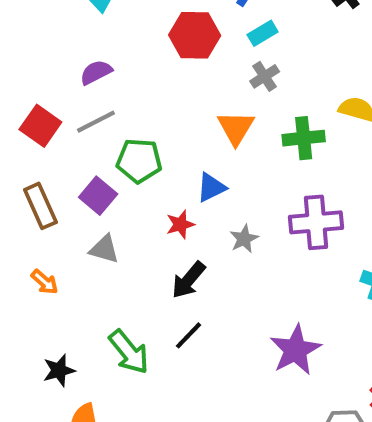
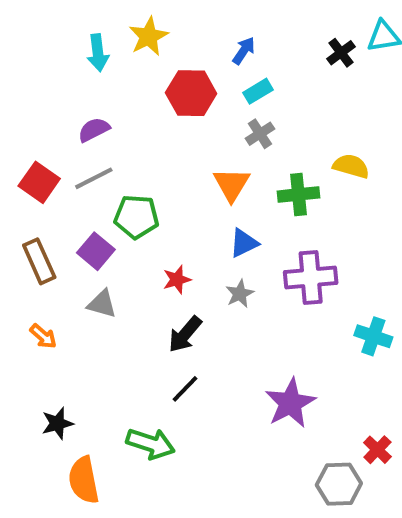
blue triangle: (211, 187) -> (244, 243), moved
green arrow: (129, 352) -> (151, 444), moved, turned -33

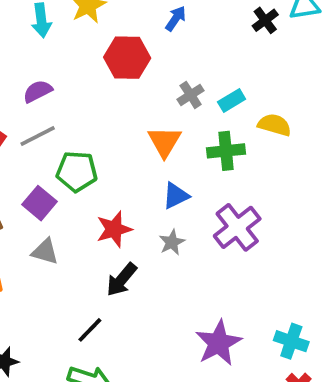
cyan rectangle: (258, 91) -> (232, 101), moved
purple cross: (311, 278) -> (237, 227), turned -33
red star: (177, 280) -> (114, 229), size x1.4
cyan cross: (373, 336) -> (291, 341), moved
black line: (185, 389) -> (90, 330), moved

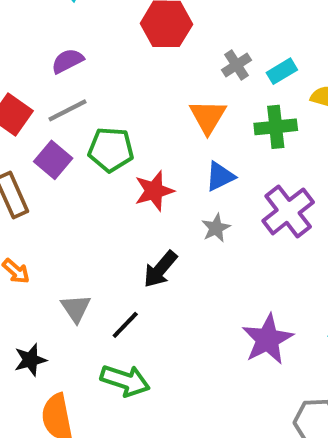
purple square: (39, 203) -> (53, 160), moved
red star: (114, 229) -> (154, 191), moved
gray triangle: (45, 252) -> (76, 308), moved, turned 40

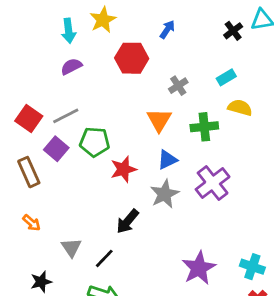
purple semicircle: (67, 61) -> (71, 66), moved
cyan rectangle: (282, 71) -> (226, 77), moved
gray star: (216, 228) -> (165, 194), size x1.5

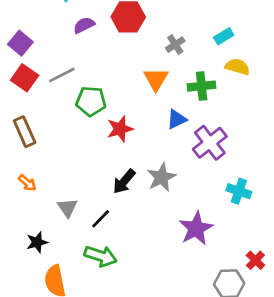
purple semicircle: (71, 66) -> (84, 25), moved
purple square: (56, 149) -> (20, 43), moved
blue triangle: (167, 160) -> (177, 119), moved
gray star: (165, 194) -> (161, 177), moved
cyan cross: (252, 267) -> (239, 191), moved

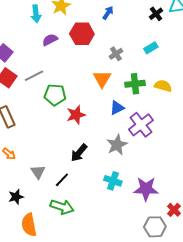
yellow semicircle: (237, 67) -> (163, 86), moved
gray star: (161, 177) -> (117, 145), moved
cyan cross: (239, 191) -> (113, 181), moved
purple star: (196, 228) -> (146, 189), moved, turned 30

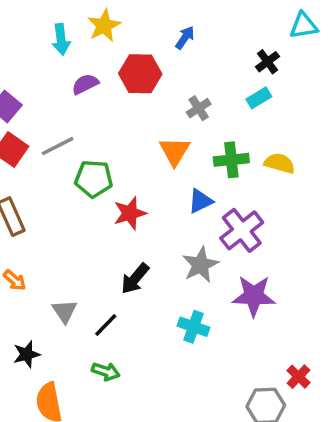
black cross: (156, 14) -> (267, 62), moved
purple star: (146, 189) -> (254, 296), moved
green arrow: (62, 207) -> (106, 371), size x0.7

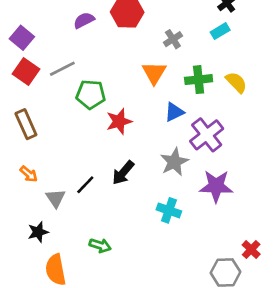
yellow semicircle: (280, 163) -> (236, 82), turned 30
gray triangle: (64, 311) -> (56, 198), moved
black line: (106, 325) -> (85, 185), moved

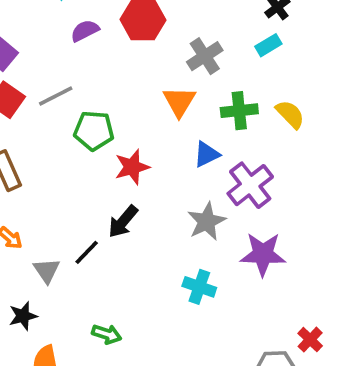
gray cross: (173, 39) -> (205, 56), size x1.4
black arrow: (123, 173) -> (123, 221), moved

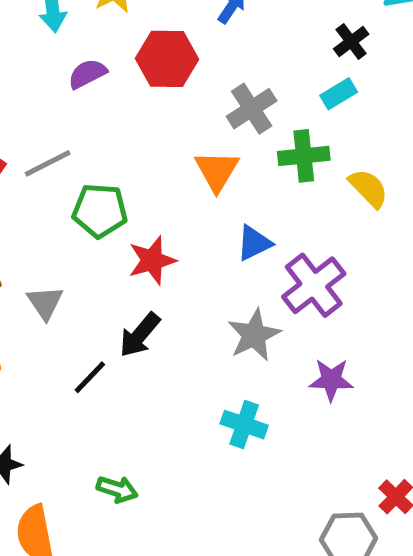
green cross: (239, 111) -> (304, 156), moved
purple star: (263, 254) -> (331, 380), size x0.7
gray triangle: (47, 271) -> (45, 303), moved

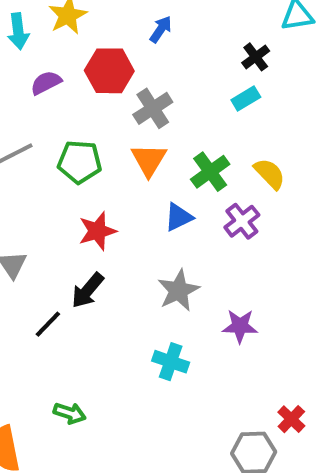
gray cross: (252, 109) -> (153, 108), moved
green cross: (304, 156) -> (210, 172), moved, turned -30
green pentagon: (100, 211) -> (80, 162), moved
purple cross: (314, 285) -> (242, 221), moved, size x0.7

